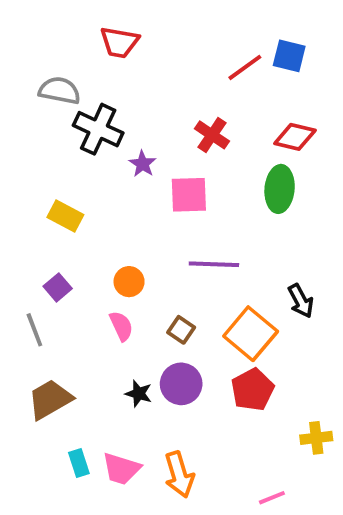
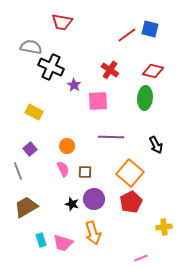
black arrow: (301, 301) -> (156, 145), moved
brown square: (181, 330) -> (85, 172), moved, turned -32
orange arrow: (179, 475) -> (93, 233), moved

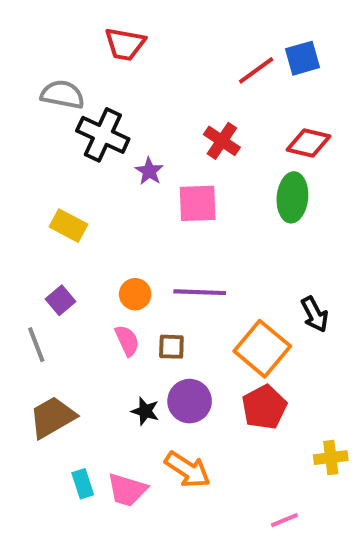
blue square: (150, 29) -> (303, 58), turned -30
purple line: (111, 137) -> (200, 292), moved
black arrow: (156, 145) -> (315, 314), moved
orange arrow: (93, 233) -> (188, 470), turned -40

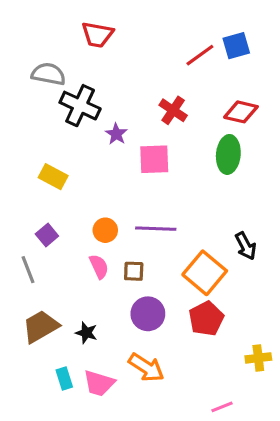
black star: (145, 411) -> (86, 333), moved

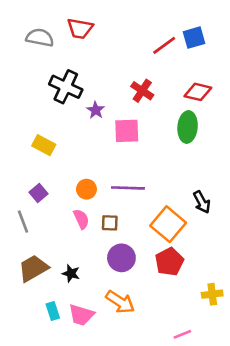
gray semicircle: (48, 74) -> (40, 38), moved

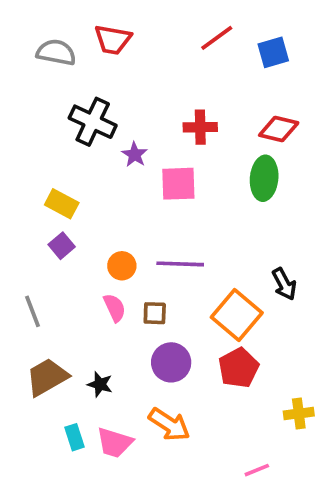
red line: (164, 45) -> (217, 38), moved
red cross: (142, 91) -> (200, 127), turned -35
purple square: (39, 193) -> (62, 246), moved

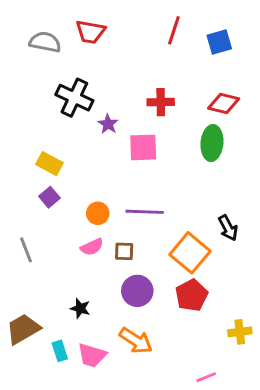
red line: (217, 38) -> (174, 30), turned -36
pink semicircle: (115, 308) -> (92, 247), turned 90
brown trapezoid: (47, 377) -> (23, 329), moved

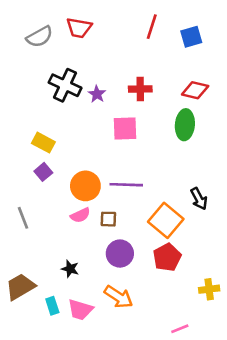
gray semicircle: (45, 42) -> (40, 37), turned 140
purple star: (108, 124) -> (97, 94), moved
orange circle: (98, 213) -> (85, 186), size x1.5

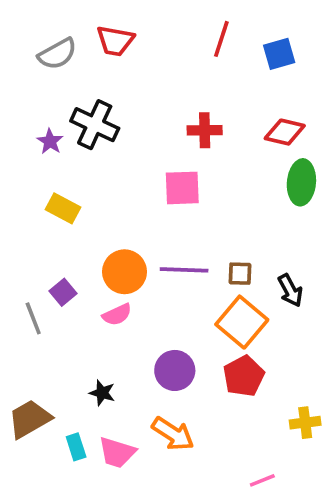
purple star: (97, 94) -> (50, 141), moved
green ellipse: (185, 125) -> (301, 182), moved
purple square: (43, 172) -> (63, 292), moved
brown square: (108, 219) -> (240, 274), moved

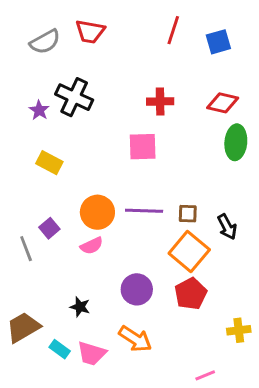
cyan rectangle: (76, 447) -> (60, 349), turned -36

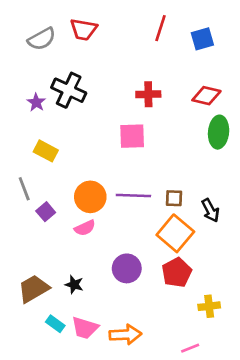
gray line: (26, 249) -> (24, 189), moved
brown trapezoid: (23, 327) -> (34, 289), moved
yellow cross: (239, 330) -> (209, 306), moved
orange arrow: (135, 339) -> (125, 335), moved, turned -36

